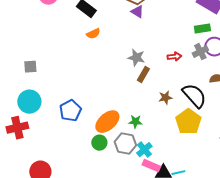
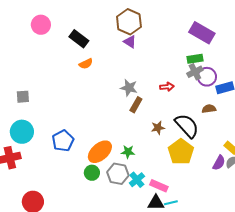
gray cross: (200, 52) -> (195, 72), moved
pink rectangle: (151, 166) -> (159, 186), moved

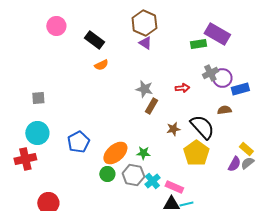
green rectangle: (195, 59) -> (198, 44), moved

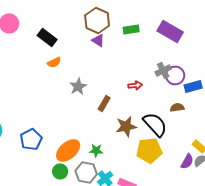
green rectangle: (198, 44) -> (131, 29), moved
gray star: (144, 89) -> (78, 86), moved, turned 30
brown star: (173, 129) -> (126, 126), size x1.5
yellow pentagon: (196, 153) -> (149, 150), turned 30

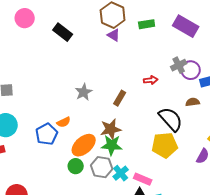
orange semicircle: (54, 62) -> (64, 122), moved
gray star: (78, 86) -> (84, 92), moved
brown star: (126, 126) -> (111, 129), moved
green star: (96, 150) -> (112, 145), size x1.5

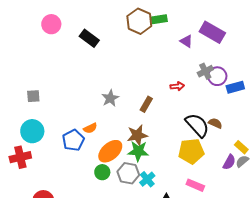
green rectangle: (147, 24) -> (159, 19), moved
purple triangle: (114, 35) -> (186, 41), moved
brown semicircle: (193, 102) -> (215, 123), moved, turned 32
pink rectangle: (143, 179) -> (195, 185), moved

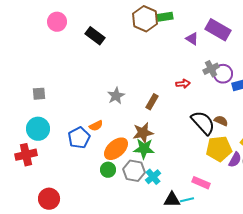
yellow pentagon: (191, 151) -> (219, 149), moved

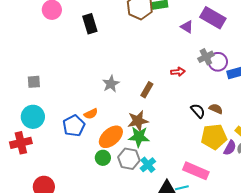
black rectangle: (95, 36) -> (90, 24), turned 36
black semicircle: (203, 123) -> (198, 111), size x0.6
pink rectangle: (201, 183) -> (196, 171), size x1.4

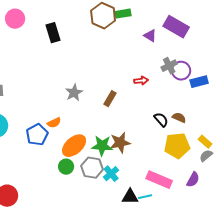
brown star: (138, 121) -> (120, 143), moved
purple semicircle: (230, 148) -> (193, 180), moved

